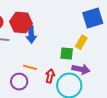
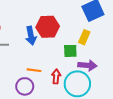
red hexagon: (21, 22) -> (48, 27), moved

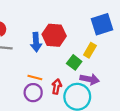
green square: (70, 51) -> (74, 62), turned 32
purple circle: (25, 86) -> (33, 93), moved

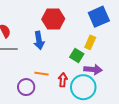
red hexagon: (54, 35) -> (53, 19), moved
purple circle: (33, 93) -> (26, 87), moved

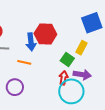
red hexagon: (53, 19) -> (45, 34), moved
orange line: (42, 74) -> (24, 62), moved
red arrow: (63, 80) -> (63, 78), moved

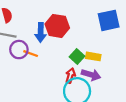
yellow rectangle: (81, 48) -> (93, 56), moved, turned 64
purple circle: (15, 87) -> (19, 50), moved

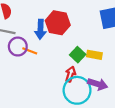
purple arrow: (91, 75) -> (98, 84), moved

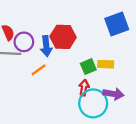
purple circle: (18, 47) -> (24, 42), moved
orange line: (30, 51) -> (39, 70), turned -48
green square: (78, 55) -> (88, 67), turned 32

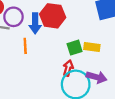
orange line: (39, 70) -> (25, 46), turned -63

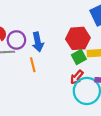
red hexagon: (53, 16) -> (78, 38), moved
red arrow: (68, 68) -> (77, 77), turned -144

